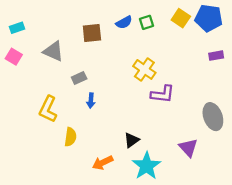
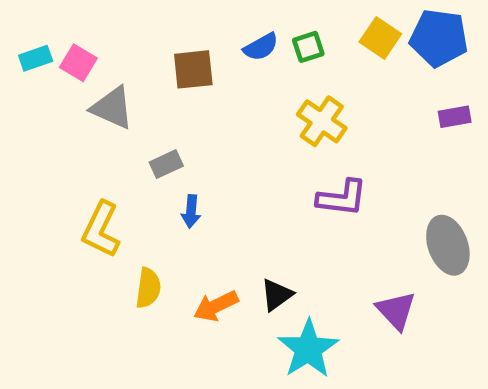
pink square: (14, 57) -> (78, 63), moved
yellow cross: (144, 69) -> (322, 121), moved
orange arrow: (103, 163) -> (216, 306), moved

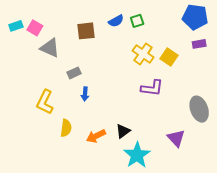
yellow square: (380, 38) -> (169, 57), moved
purple rectangle: (455, 117) -> (199, 44), moved

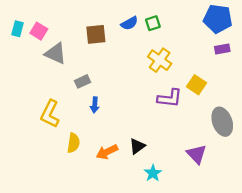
cyan rectangle: (16, 26) -> (18, 29), turned -56
yellow square: (169, 57) -> (197, 85), moved
cyan star: (137, 155) -> (153, 173), size x0.6

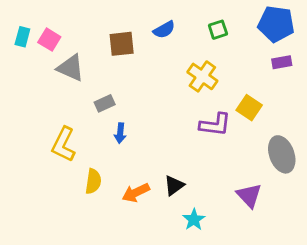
green square: (153, 23) -> (218, 30), moved

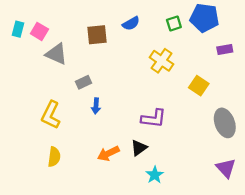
blue pentagon: (276, 24) -> (204, 18), moved
purple L-shape: (215, 125) -> (154, 118), moved
yellow semicircle: (93, 181) -> (54, 157), moved
purple triangle: (249, 195) -> (226, 168), moved

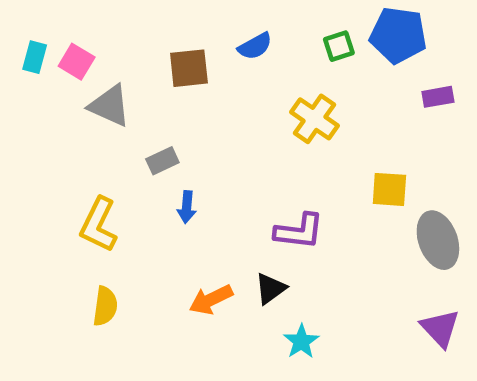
yellow square: (199, 86) -> (389, 189), moved, turned -30

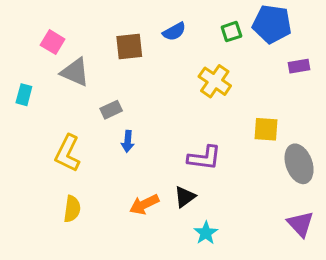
cyan rectangle: (35, 57) -> (24, 95), moved

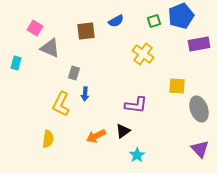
blue pentagon: (272, 24) -> (181, 16), turned -30
purple rectangle: (299, 66) -> (199, 44), size x1.5
gray rectangle: (111, 110) -> (74, 73), turned -48
yellow L-shape: (68, 153) -> (61, 104), moved

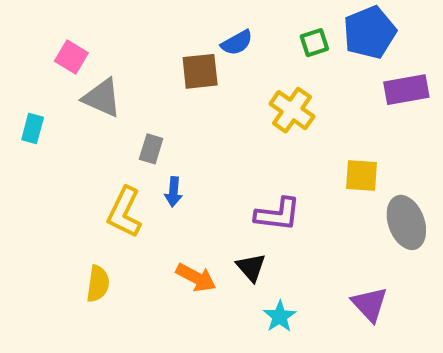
brown square: (86, 31) -> (200, 71), moved
black triangle: (123, 131) -> (251, 267), turned -35
orange arrow: (96, 136) -> (196, 278), turned -126
purple triangle: (200, 149) -> (370, 304), moved

